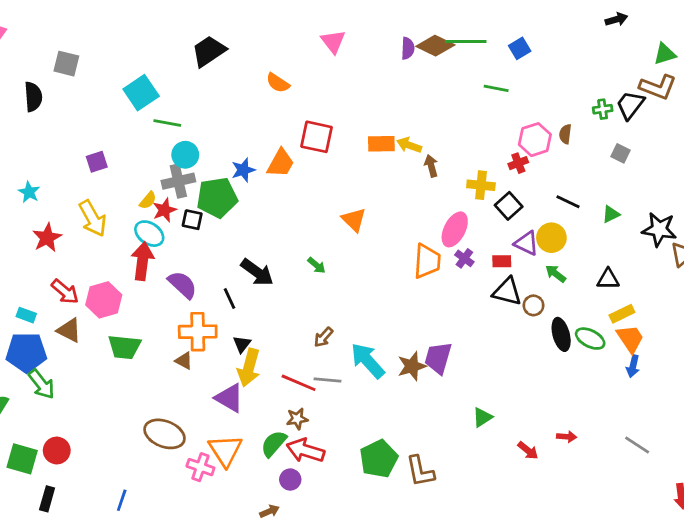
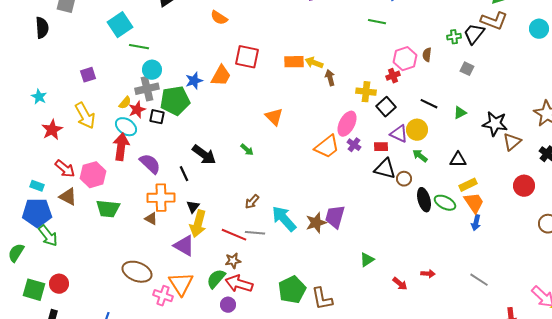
orange trapezoid: (427, 261) -> (327, 147), turned 48

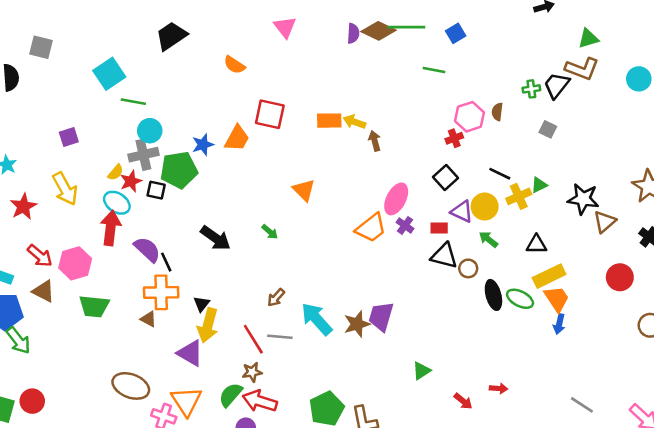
yellow cross: (366, 92) -> (519, 196), moved, turned -30
black line: (184, 174) -> (166, 262), moved
yellow rectangle: (468, 185) -> (549, 276), size x1.4
red line: (234, 235) -> (253, 339), turned 35
gray line: (479, 280) -> (582, 405), moved

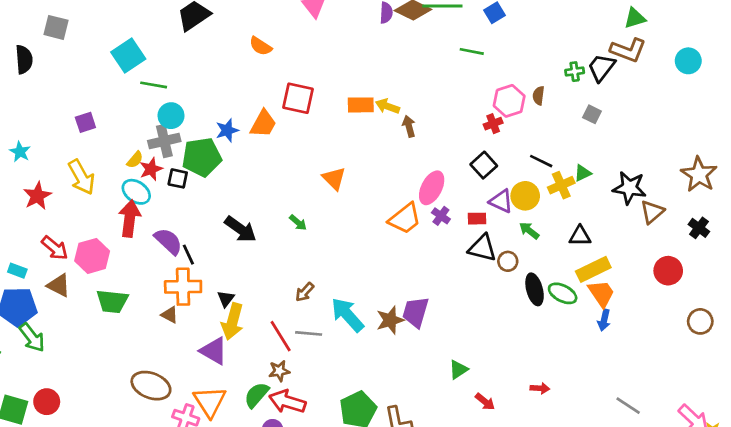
red arrow: (463, 401) -> (485, 402), moved

